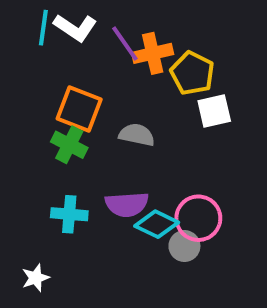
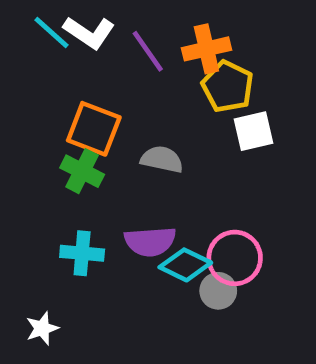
cyan line: (43, 28) -> (52, 33), turned -56
orange cross: (153, 53) -> (206, 49), moved

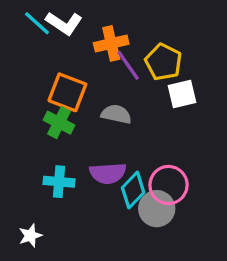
orange cross: (206, 49) -> (111, 43), moved
purple line: (148, 51) -> (128, 65), moved
cyan diamond: (185, 265) -> (133, 190), turned -72
gray circle: (218, 291) -> (157, 209), size x1.4

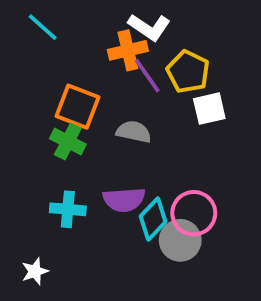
white L-shape: (64, 23) -> (149, 27), moved

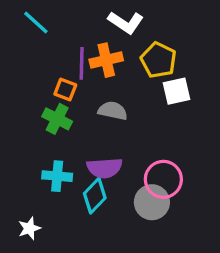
orange cross: (128, 50) -> (106, 60), moved
purple line: (147, 76) -> (82, 63), moved, turned 36
orange square: (77, 107) -> (65, 89), size x0.6
cyan diamond: (153, 219) -> (95, 196), moved

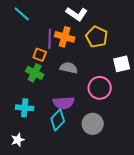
orange cross: (106, 60) -> (65, 37), turned 30
white square: (176, 91) -> (122, 64), moved
cyan cross: (57, 176) -> (25, 108), moved
pink circle: (163, 179) -> (100, 88), moved

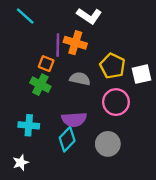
yellow pentagon: (97, 37) -> (112, 66), moved

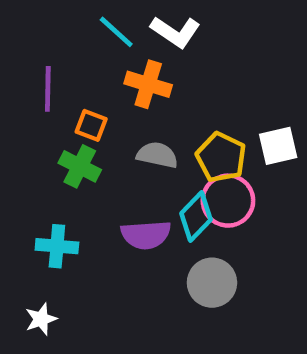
cyan line: (25, 16) -> (116, 32), moved
purple line: (58, 45) -> (48, 89), moved
yellow pentagon: (112, 66) -> (221, 157), moved
cyan diamond: (67, 139) -> (196, 217), moved

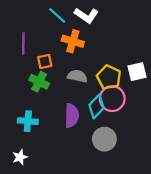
orange square: (91, 125) -> (45, 62), turned -32
purple semicircle: (146, 235) -> (72, 116), turned -85

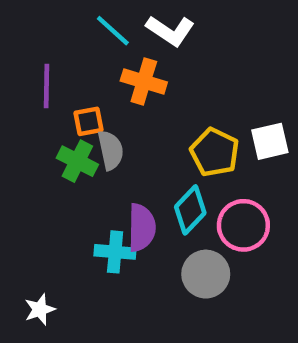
gray semicircle: (77, 76) -> (111, 150), moved, turned 66
pink circle: (112, 99) -> (243, 225), moved
cyan cross: (28, 121) -> (115, 252), moved

